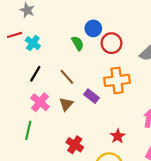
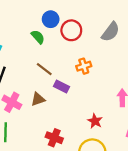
brown line: (67, 77) -> (44, 69), moved
orange cross: (117, 80) -> (84, 66), size x0.6
brown triangle: (66, 104) -> (38, 99), turned 40

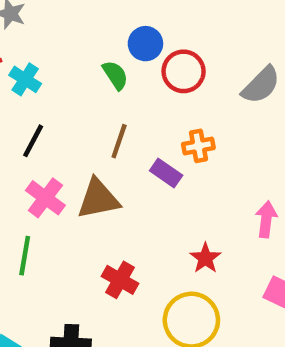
brown line: (44, 69) -> (119, 141), turned 63
purple rectangle: (61, 86) -> (166, 173), moved
brown triangle: (38, 99) -> (98, 199), size x1.5

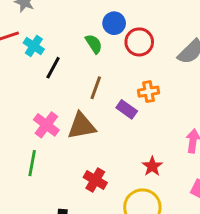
black line: (33, 141) -> (53, 68), moved

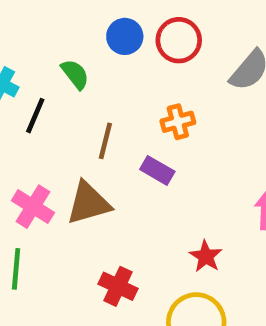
red circle: (139, 42) -> (179, 40), moved
green semicircle: (94, 44) -> (75, 74), moved
orange cross: (148, 92) -> (178, 122), moved

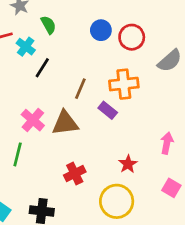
green semicircle: (75, 74) -> (48, 25), moved
orange cross: (178, 122) -> (124, 84), size x1.5
red cross: (118, 286) -> (75, 174), turned 30

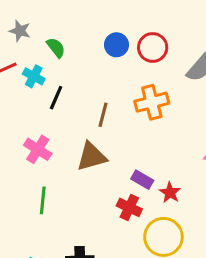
purple rectangle: (108, 110) -> (142, 180), moved
pink cross: (33, 120) -> (38, 149), moved
red cross: (75, 174) -> (129, 207), moved, turned -30

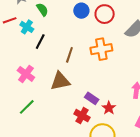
green line: (43, 200) -> (27, 107), turned 36

